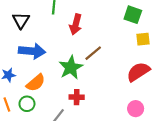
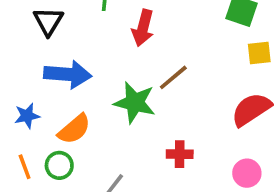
green star: (71, 68) -> (135, 103), turned -30
red cross: (77, 97) -> (180, 154), moved

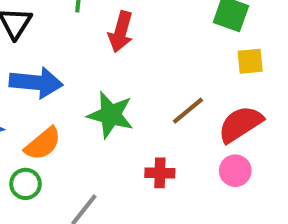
brown line: (173, 77) -> (188, 111), moved
pink circle: (247, 173) -> (235, 171), moved

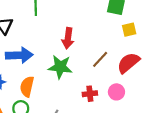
red arrow: (121, 32) -> (68, 38), moved
orange semicircle: (43, 144) -> (27, 87), turned 150
pink circle: (235, 171) -> (116, 92), moved

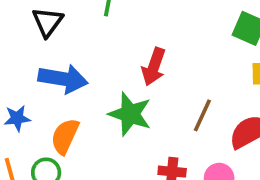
brown line: (100, 59) -> (202, 115), turned -30

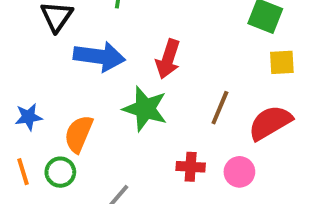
blue arrow: (63, 79) -> (99, 57), moved

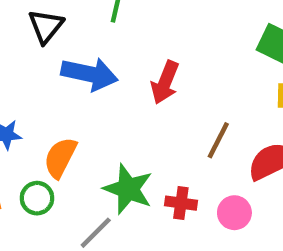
green star: (145, 109) -> (128, 189), moved

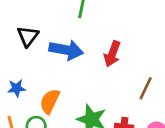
black triangle: (46, 26) -> (28, 36), moved

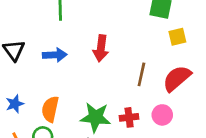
blue arrow: (66, 50) -> (55, 55), size x0.7

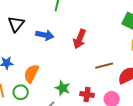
brown line: (141, 74) -> (104, 66), turned 48
green star: (95, 117) -> (63, 88), size x0.7

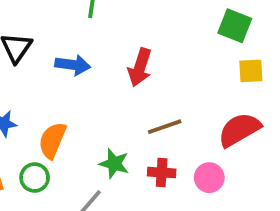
brown line: (104, 66) -> (165, 127), moved

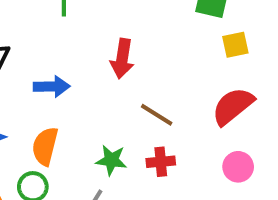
blue arrow: (73, 65) -> (52, 86), moved
brown line: (165, 127) -> (157, 115), turned 60
pink circle: (209, 178) -> (238, 167), moved

